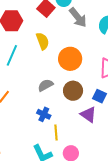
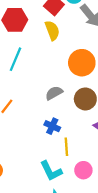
yellow semicircle: (43, 41) -> (52, 30), moved

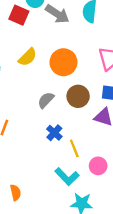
yellow semicircle: (52, 30) -> (28, 57), moved, turned 84
blue cross: (52, 126) -> (54, 133), turned 35

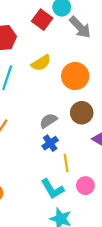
gray semicircle: (46, 100) -> (48, 121), moved

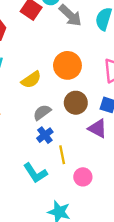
yellow semicircle: (41, 63) -> (31, 80), moved
cyan L-shape: (52, 189) -> (35, 173), moved

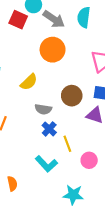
orange circle: (67, 65) -> (53, 50), moved
gray semicircle: (42, 112) -> (43, 109), turned -126

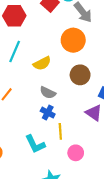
brown circle: (72, 96) -> (80, 75), moved
blue cross: (49, 129) -> (48, 113), turned -32

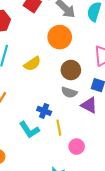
gray semicircle: (48, 93) -> (69, 92), moved
cyan L-shape: (35, 144) -> (29, 130), moved

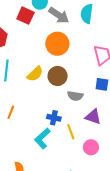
brown circle: (71, 70) -> (58, 76), moved
purple triangle: (89, 105) -> (93, 117), moved
cyan L-shape: (29, 130) -> (42, 138), turned 90

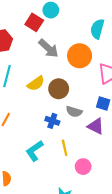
gray arrow: (59, 15) -> (49, 48), moved
orange circle: (57, 44) -> (80, 56), moved
purple triangle: (93, 117) -> (96, 126), moved
blue cross: (54, 118) -> (52, 121), moved

